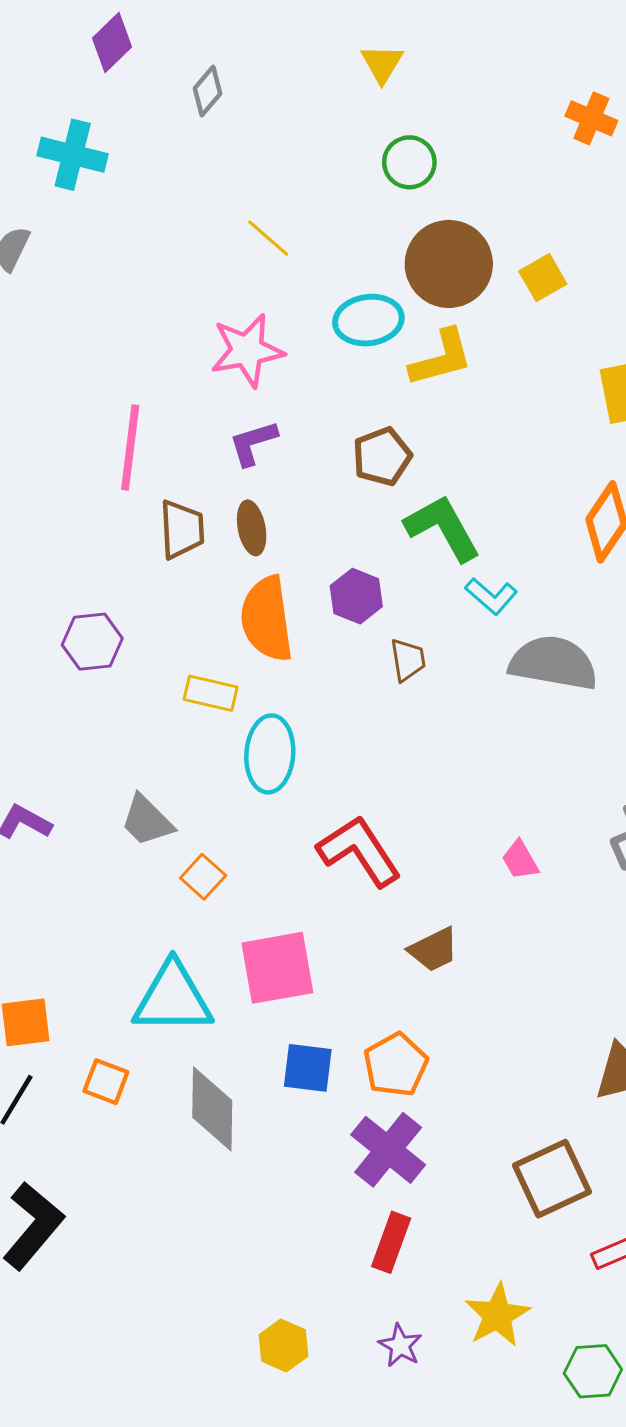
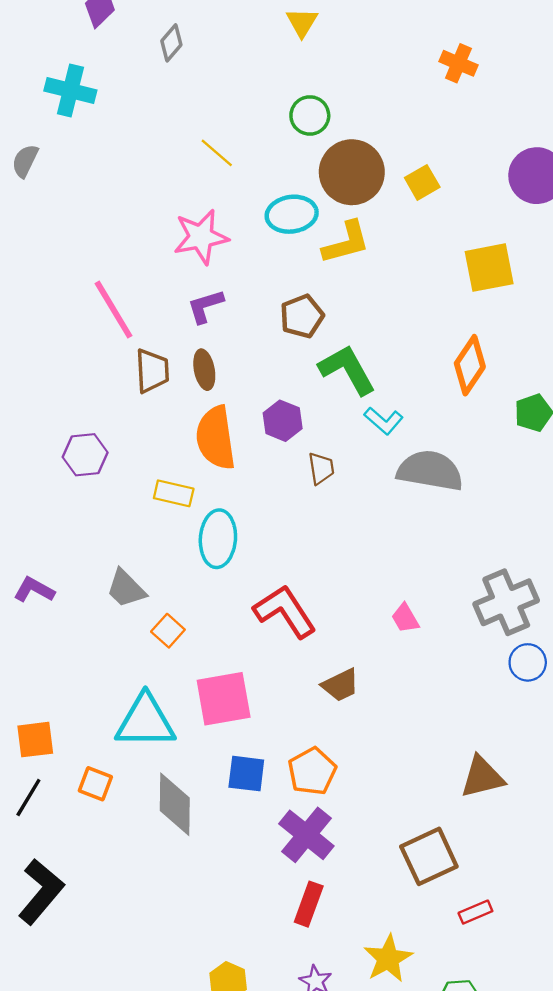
green circle: (409, 162) -> (310, 115), moved
pink line: (130, 447) -> (114, 310), turned -38

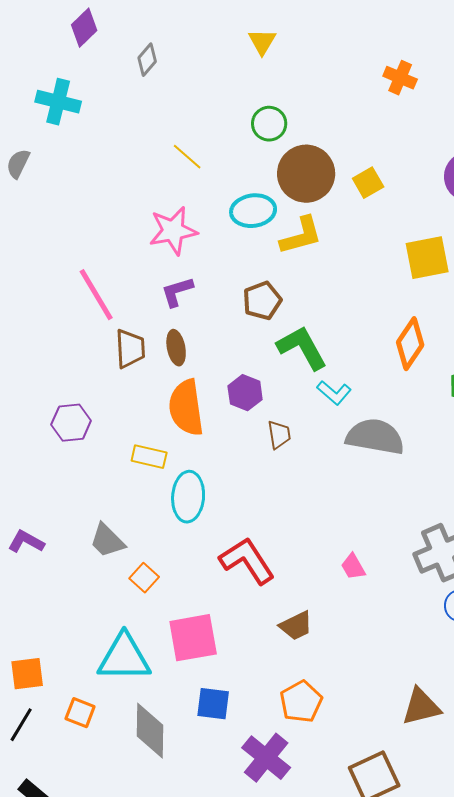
orange pentagon: (312, 771) -> (301, 702), moved

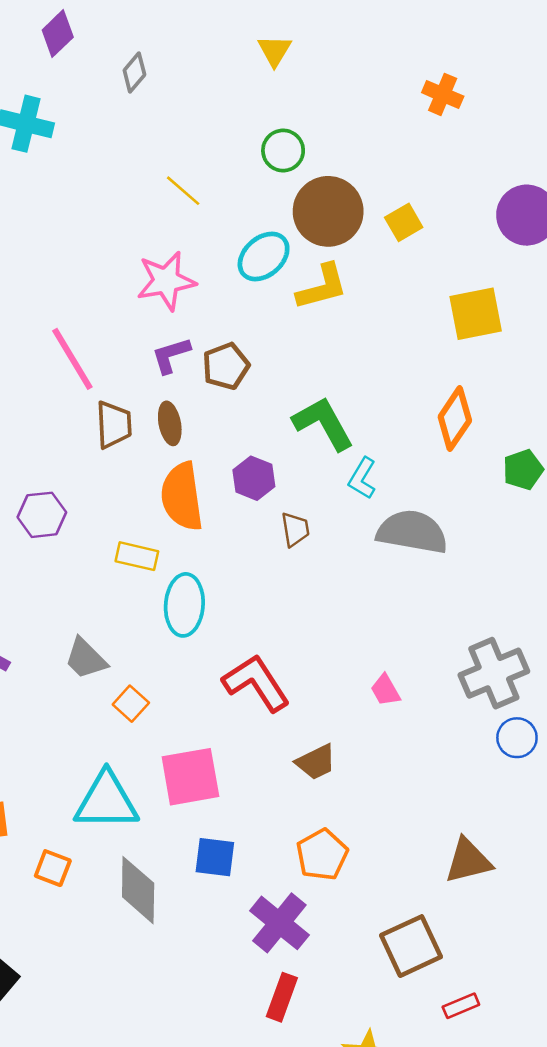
cyan ellipse: (253, 211) -> (264, 256), turned -33
brown pentagon: (262, 301) -> (226, 366), moved
cyan L-shape: (334, 393) -> (362, 478), turned 80

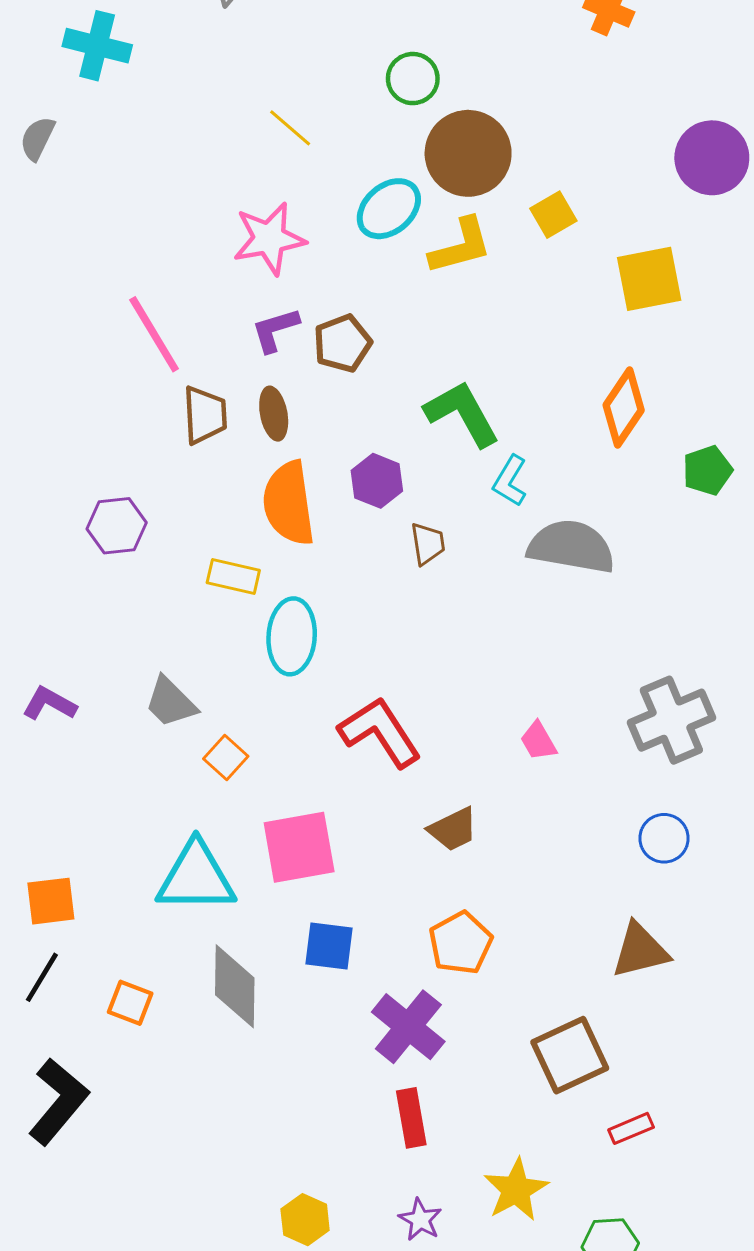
yellow square: (404, 222) -> (553, 215), moved
blue circle: (517, 738) -> (664, 838), moved
orange square: (53, 868) -> (130, 1003), moved
red rectangle: (282, 997) -> (411, 1118), turned -30

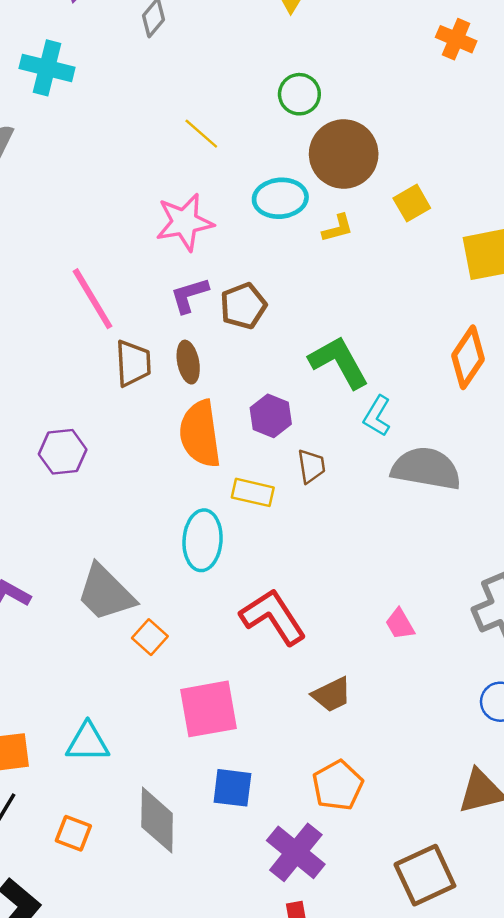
cyan ellipse: (389, 209) -> (280, 198), turned 36
yellow L-shape: (461, 246) -> (338, 228), size x0.6
yellow rectangle: (233, 577) -> (253, 492), moved
gray trapezoid: (170, 702) -> (106, 593), size x1.4
cyan triangle: (196, 877) -> (88, 742), moved, size x0.7

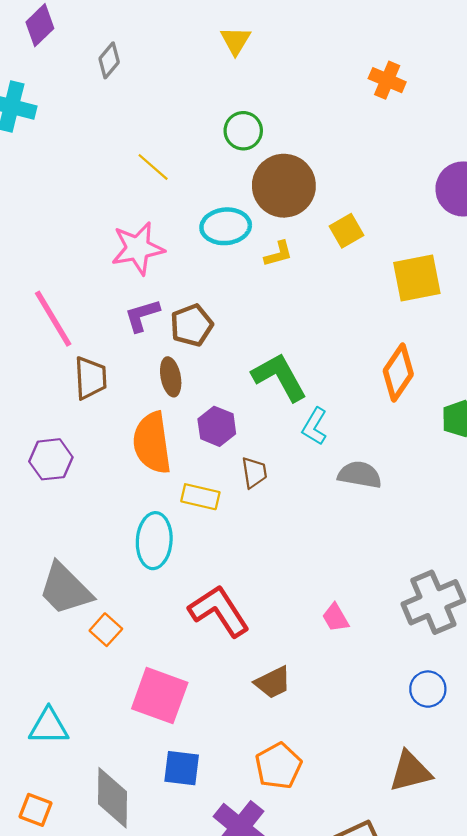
brown ellipse: (188, 362) -> (171, 377), moved
purple hexagon: (63, 452) -> (51, 459), moved
gray semicircle: (426, 469) -> (360, 475), size x0.7
pink square: (209, 709) -> (160, 696), turned 30

